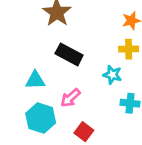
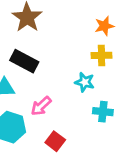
black rectangle: (69, 54) -> (24, 61), moved

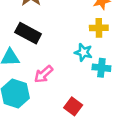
cyan cross: (103, 112) -> (101, 68), moved
red square: (55, 141) -> (73, 106), moved

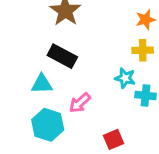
red square: (73, 106) -> (113, 139), turned 30

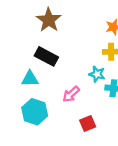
pink arrow: (80, 103) -> (71, 94), moved

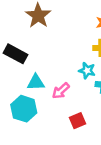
black rectangle: (46, 56) -> (15, 54), moved
cyan triangle: (30, 79) -> (36, 82), moved

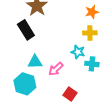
black rectangle: (15, 54) -> (26, 30), moved, turned 30
red square: (78, 121) -> (70, 94), turned -32

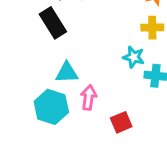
pink arrow: (56, 69) -> (89, 97), moved, turned 140
red square: (70, 94) -> (121, 122), turned 32

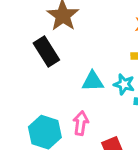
cyan triangle: (67, 73) -> (93, 81), moved

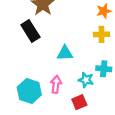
cyan star: (124, 84) -> (86, 80), moved

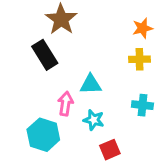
cyan star: (86, 80) -> (94, 120), moved
pink arrow: (56, 84) -> (66, 104), moved

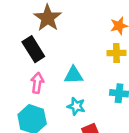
pink arrow: (66, 104) -> (37, 83), moved

